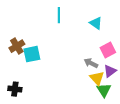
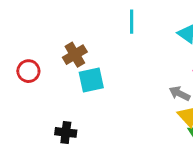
brown cross: (17, 46) -> (75, 55), moved

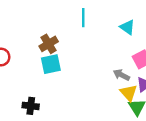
brown cross: (75, 55) -> (49, 44), moved

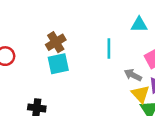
cyan line: (83, 18) -> (109, 49), moved
cyan triangle: (127, 27) -> (139, 24), turned -35

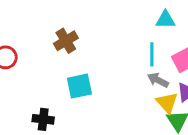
cyan line: (109, 49) -> (152, 54), moved
cyan square: (58, 64) -> (79, 86), moved

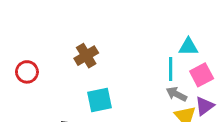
cyan triangle: (165, 20) -> (188, 47), moved

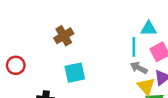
red circle: (27, 72) -> (16, 65), moved

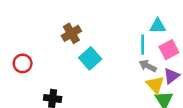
cyan square: (75, 73) -> (90, 58), moved, turned -30

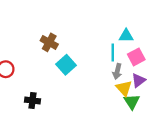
brown cross: (71, 33) -> (49, 42), turned -30
gray arrow: (148, 66) -> (117, 71), turned -104

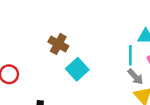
gray arrow: (117, 71) -> (135, 77), turned -56

